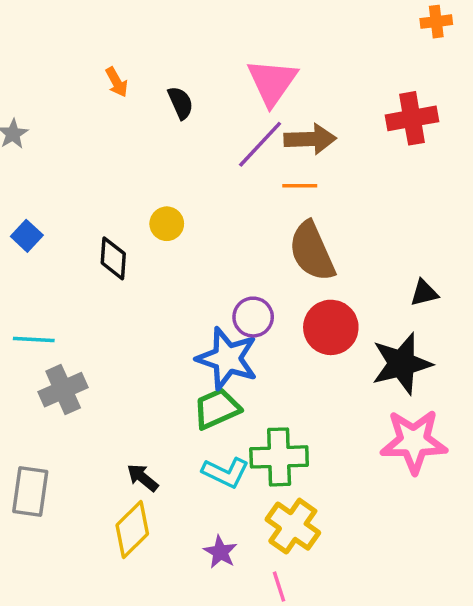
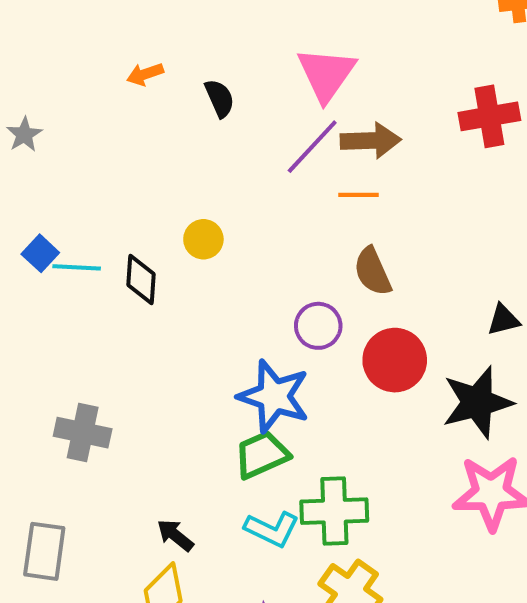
orange arrow: (117, 82) -> (145, 74), turned 100
brown semicircle: (312, 251) -> (373, 271), size x0.7
purple circle: (253, 317) -> (318, 326), moved
cyan line: (34, 339) -> (77, 267), moved
gray cross: (63, 390) -> (83, 433), turned 36

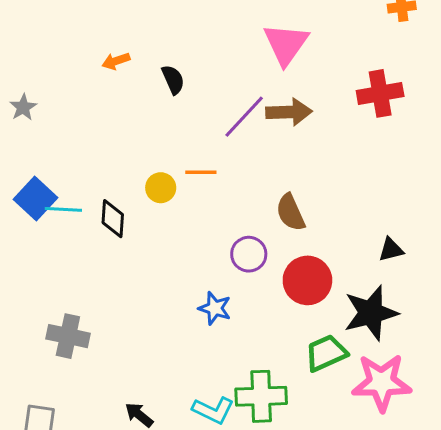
pink triangle: (326, 74) -> (286, 44), moved
orange line: (358, 195) -> (201, 172), moved
blue square: (40, 253) -> (36, 199), size x1.5
blue star: (274, 396) -> (215, 308), size x0.6
green trapezoid: (262, 455) -> (326, 353), moved

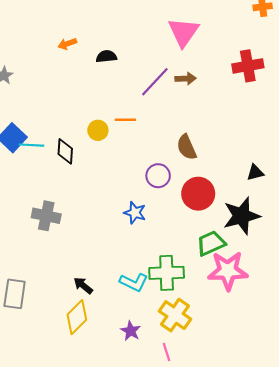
black semicircle: (173, 80) -> (106, 56), turned -72
brown arrow: (289, 112) -> (186, 79), size x0.7
gray cross: (68, 336) -> (46, 216), moved
pink star: (382, 382) -> (228, 271), moved

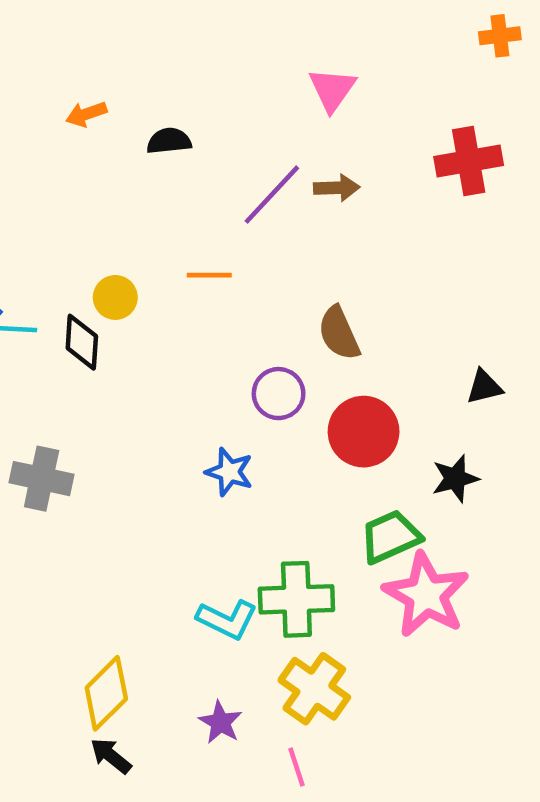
pink triangle: (183, 32) -> (332, 89), size x0.7
yellow circle: (98, 130) -> (115, 297), moved
black star: (241, 216) -> (455, 479), size x0.6
pink star: (228, 271) -> (426, 595), turned 30
black arrow: (83, 285) -> (111, 756), moved

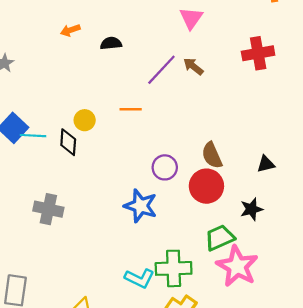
brown arrow: (337, 188) -> (193, 66), turned -140
brown semicircle: (339, 333) -> (212, 155), moved
blue star: (229, 472) -> (141, 206), size x1.4

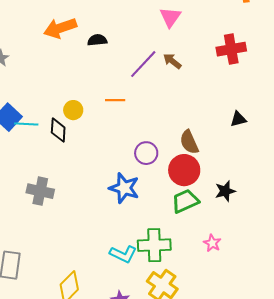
orange arrow: (70, 30) -> (60, 28), size x1.8
black triangle: (266, 164) -> (238, 119), moved
green trapezoid: (220, 238) -> (185, 201), moved
pink star: (237, 266) -> (212, 243), size x0.5

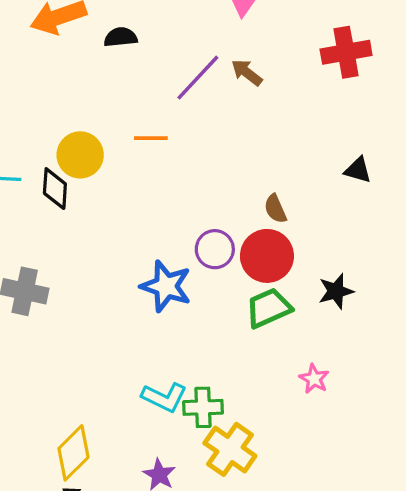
yellow circle: (73, 110) -> (80, 155), size x1.4
black triangle: (238, 119) -> (358, 170), turned 30
brown semicircle: (189, 142) -> (275, 209), size x0.7
purple circle: (146, 153) -> (215, 249), moved
green cross: (154, 245) -> (203, 407), moved, size x0.7

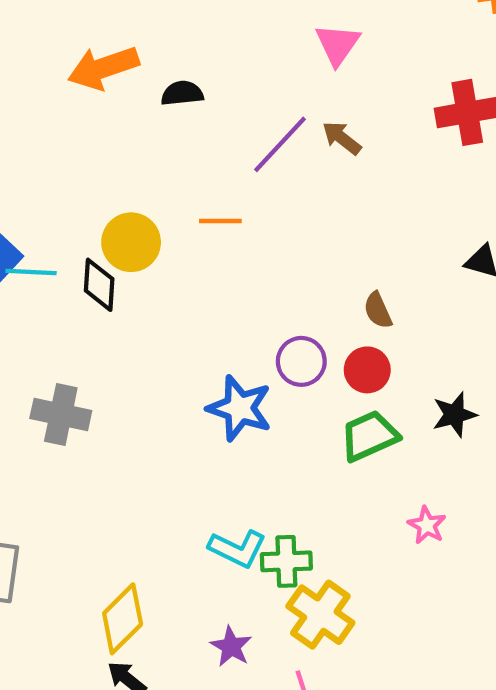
red circle: (267, 256) -> (367, 370), size x0.7

